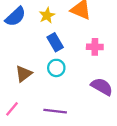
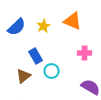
blue rectangle: (55, 42) -> (36, 56), moved

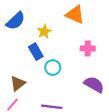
yellow star: (44, 26) -> (44, 31), moved
brown triangle: (24, 76) -> (18, 83), moved

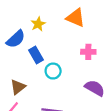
blue semicircle: (16, 21) -> (16, 39), moved
yellow star: (44, 31) -> (38, 24), moved

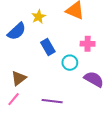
blue rectangle: (36, 55) -> (48, 47), moved
cyan circle: (53, 71) -> (70, 63), moved

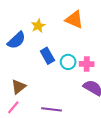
pink cross: (88, 44) -> (87, 64), moved
cyan circle: (70, 63) -> (68, 62), moved

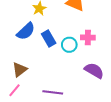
blue semicircle: (16, 40) -> (26, 31), moved
pink cross: (87, 64) -> (88, 38), moved

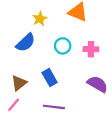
blue rectangle: (49, 39) -> (50, 78), moved
cyan circle: (69, 45) -> (63, 46), moved

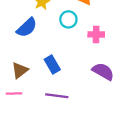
cyan circle: (63, 46) -> (68, 19), moved
pink line: (14, 105) -> (14, 93), turned 48

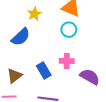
cyan circle: (68, 19) -> (69, 30), moved
pink cross: (96, 34) -> (67, 61), moved

